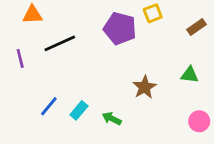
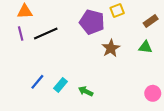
purple line: (20, 58) -> (21, 34), moved
green triangle: (190, 75) -> (145, 47), moved
brown star: (145, 87) -> (111, 48), moved

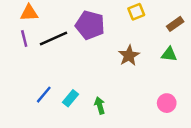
purple pentagon: (92, 22) -> (90, 25), moved
green arrow: (86, 91) -> (100, 105), turned 48
pink circle: (153, 93) -> (167, 103), moved

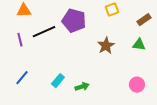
purple line: (24, 39) -> (20, 40), moved
blue line: (44, 95) -> (22, 78), moved
green arrow: (100, 105) -> (82, 87), turned 88

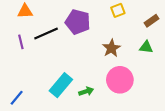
blue line: (22, 78) -> (17, 98), moved
cyan rectangle: (58, 81) -> (61, 85), size x1.6
pink circle: (137, 85) -> (120, 80), moved, size x1.6

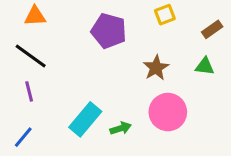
black line: (46, 33) -> (31, 56), moved, turned 60
purple line: (21, 42) -> (29, 91), moved

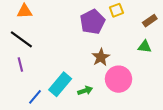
purple pentagon: (109, 31) -> (92, 22), moved, turned 30
brown star: (156, 68) -> (101, 57), moved
blue line: (23, 137) -> (35, 97), moved

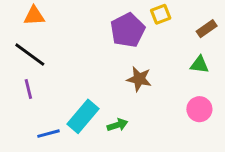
brown star: (101, 57) -> (139, 79), turned -30
pink circle: (119, 79) -> (199, 109), moved, size x0.7
blue line: (35, 97) -> (48, 134), turned 35

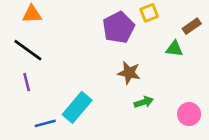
green triangle: (199, 65) -> (174, 49), moved
pink circle: (199, 109) -> (189, 114), moved
green arrow: (117, 125) -> (144, 102), moved

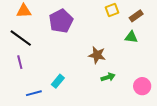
brown rectangle: (192, 26) -> (136, 16), moved
purple pentagon: (118, 27) -> (61, 21), moved
cyan rectangle: (77, 107) -> (58, 81), size x0.6

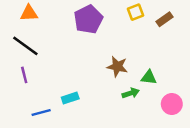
purple pentagon: (61, 21) -> (88, 19), moved
green triangle: (131, 37) -> (149, 77), moved
cyan rectangle: (58, 81) -> (70, 98), turned 32

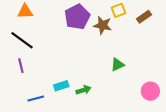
brown star: (117, 67) -> (103, 25), moved
green triangle: (149, 77) -> (117, 65), moved, turned -32
green arrow: (131, 93) -> (83, 90), moved

